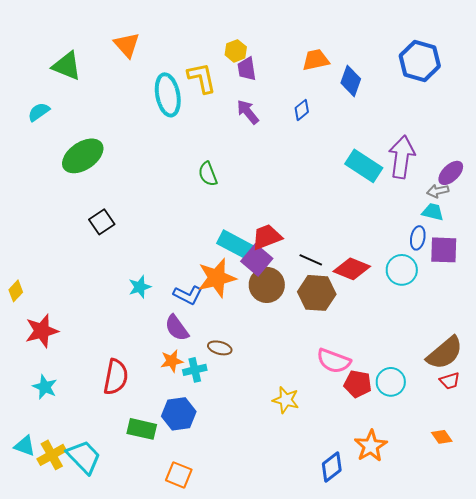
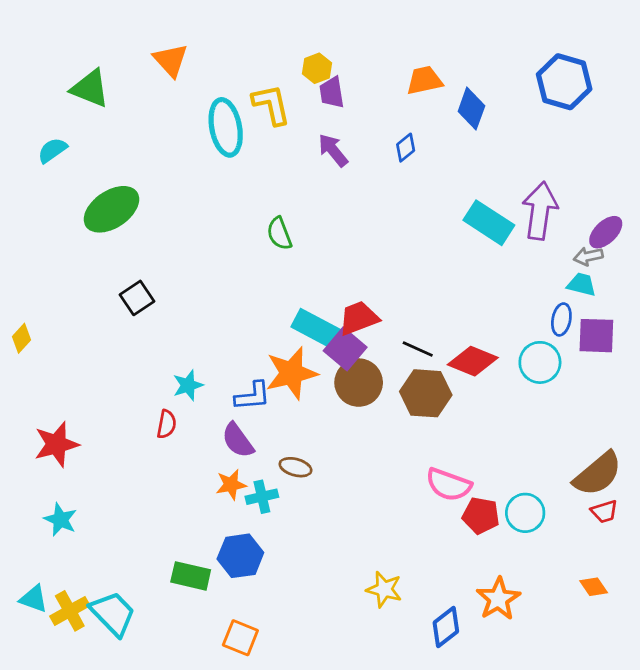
yellow diamond: (16, 291) -> (21, 338), moved
blue L-shape: (188, 295) -> (253, 396), turned -32
red semicircle: (116, 377) -> (167, 424), moved, size x0.6
yellow star: (286, 400) -> (384, 589), moved

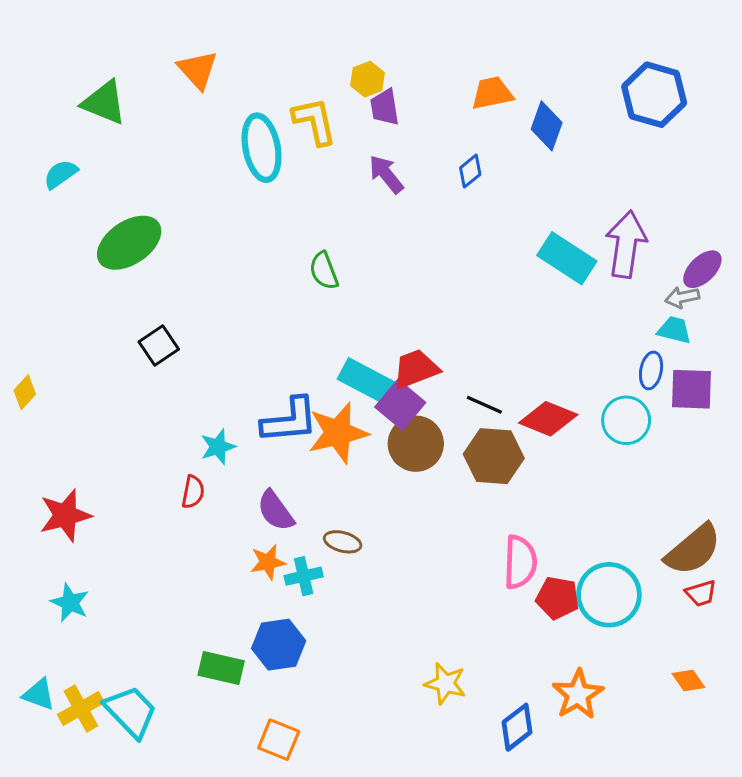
blue L-shape: (253, 396) -> (290, 420), moved, size x1.4
pink semicircle: (449, 485) -> (520, 562), turned -108
cyan circle: (525, 513) -> (609, 595), size x1.4

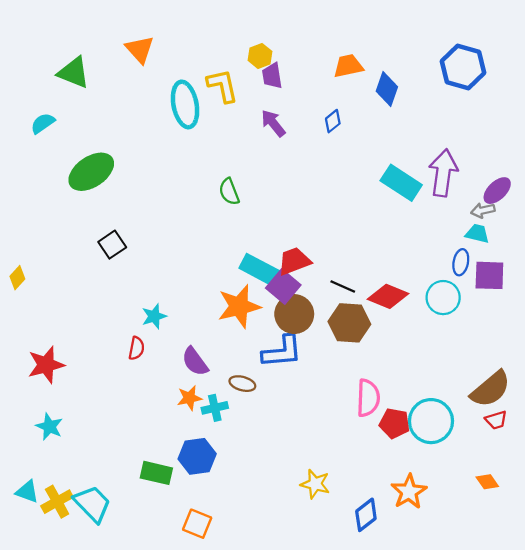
blue L-shape: (290, 420) -> (282, 352), moved

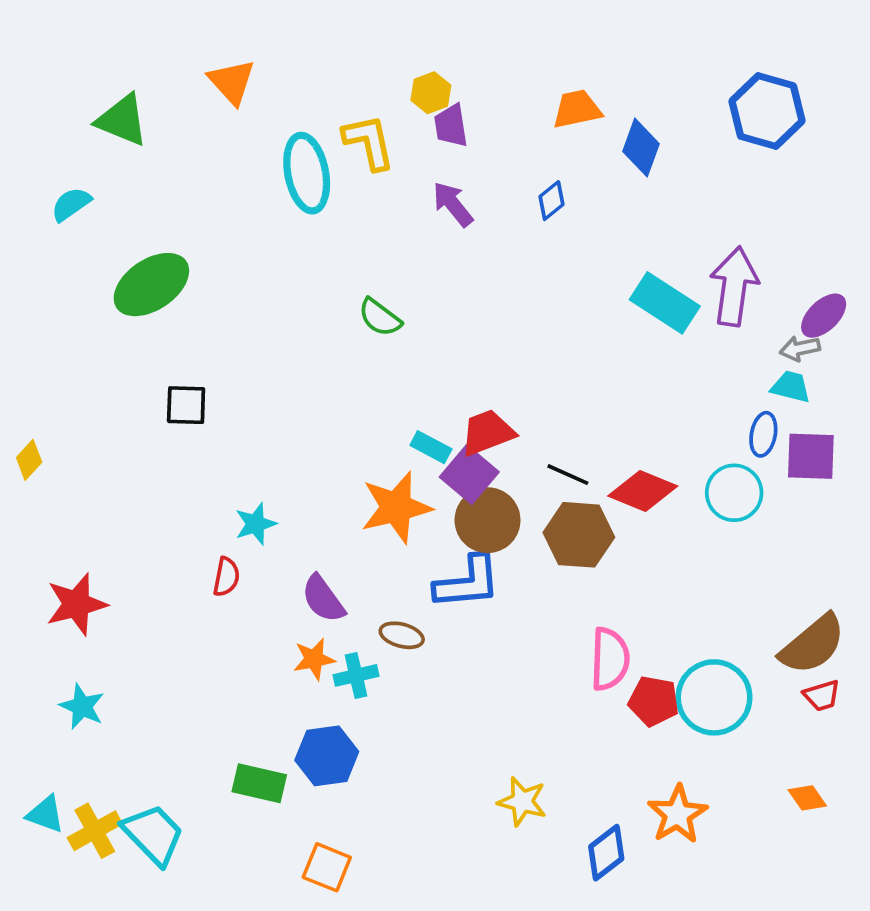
green semicircle: (229, 192) -> (380, 317), turned -32
black square: (112, 245) -> (186, 405), turned 36
cyan rectangle: (260, 270) -> (431, 447), size x0.6

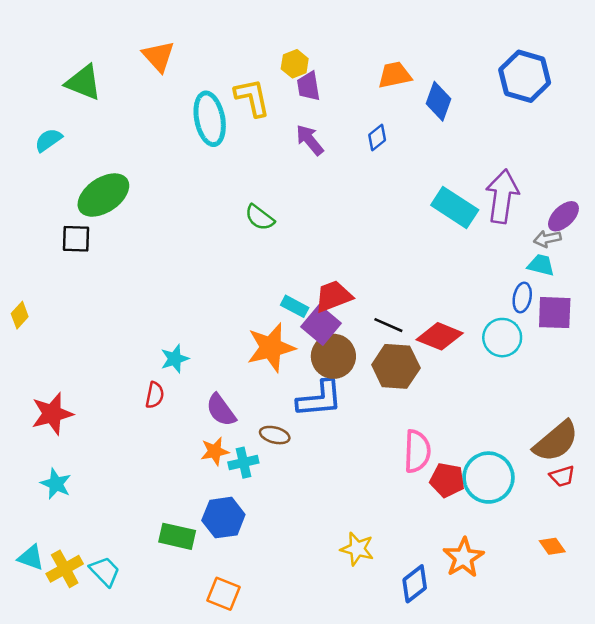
black square: (186, 405) -> (76, 239), moved
cyan trapezoid: (153, 834) -> (105, 571), size x0.7

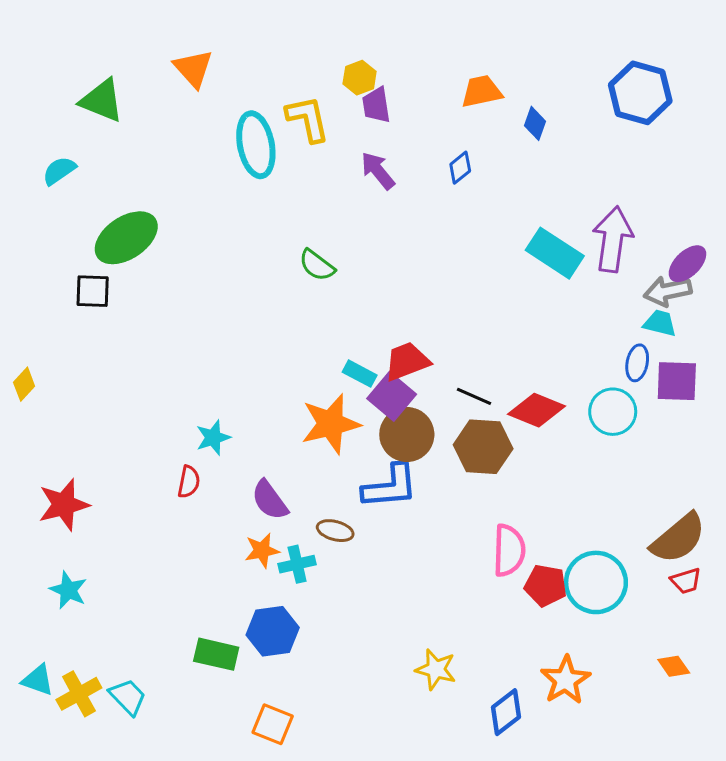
blue diamond: (438, 101) -> (535, 123), size x0.7
gray arrow: (547, 239) -> (668, 291), size x1.4

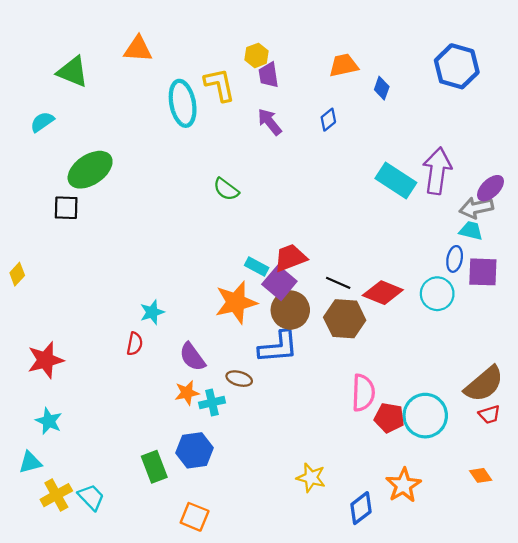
orange triangle: (193, 68) -> (138, 49), turned -44
green rectangle: (216, 654) -> (154, 467), turned 56
cyan triangle: (38, 680) -> (30, 462), moved, turned -35

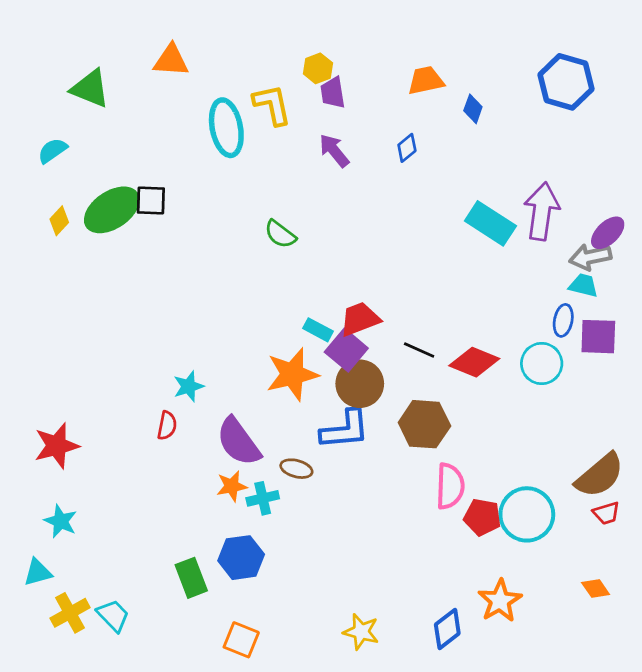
black square: (66, 208) -> (151, 200), moved
yellow diamond: (17, 274) -> (59, 221), moved
brown hexagon: (345, 319) -> (424, 424), moved
purple semicircle: (192, 357) -> (238, 442), size x1.4
yellow star: (311, 478) -> (361, 632), moved

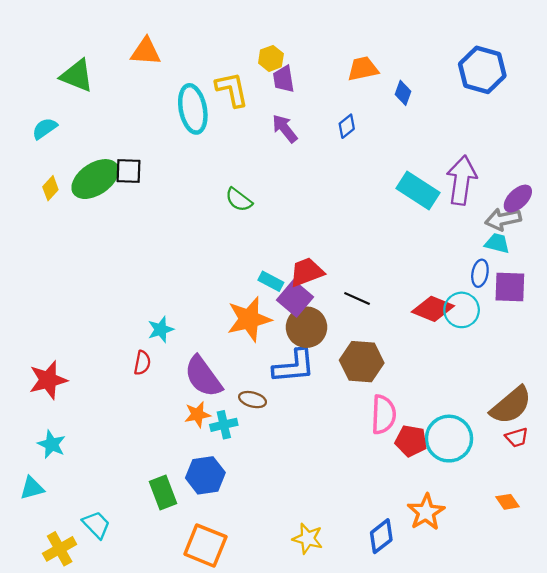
red diamond: (474, 362) -> (433, 309), moved
yellow cross: (70, 613) -> (60, 549), moved
orange square: (241, 640) -> (205, 545), size x1.4

